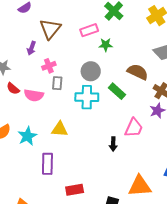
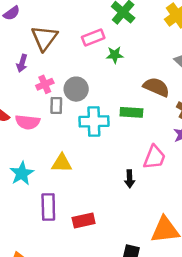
gray circle: (91, 71) -> (76, 89), moved
green rectangle: (117, 91) -> (131, 112), turned -36
red rectangle: (75, 190) -> (84, 221), moved

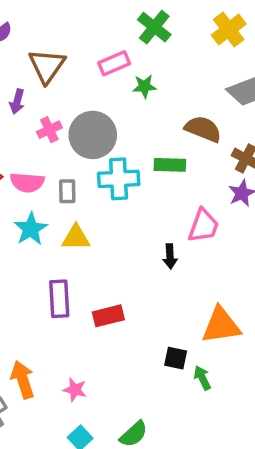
gray circle: (76, 89) -> (93, 135), size x1.4
gray rectangle: (56, 106) -> (67, 191), moved
cyan star: (22, 173) -> (31, 229), moved

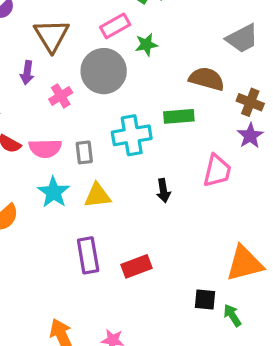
gray circle: (93, 135) -> (104, 71), moved
black arrow: (170, 256) -> (163, 191), moved

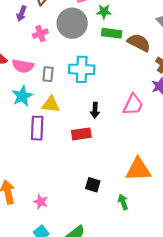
green rectangle: (179, 116) -> (112, 33), moved
purple rectangle: (88, 255) -> (37, 128), moved
red rectangle: (137, 266) -> (81, 134), moved
black square: (205, 299) -> (93, 185), moved

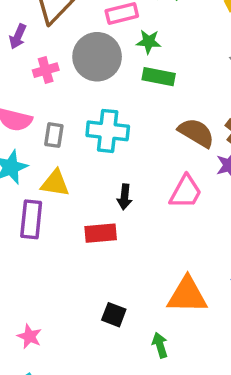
brown semicircle: (139, 43) -> (196, 133), moved

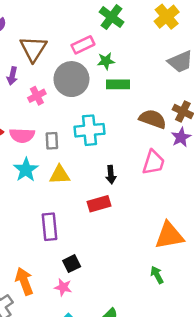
purple rectangle: (31, 219) -> (50, 227), moved
black square: (114, 315) -> (72, 264), moved, turned -36

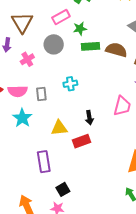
gray circle: (71, 79) -> (54, 44), size x0.7
brown semicircle: (153, 119) -> (116, 50), moved
cyan cross: (89, 130) -> (70, 84), size x0.6
yellow triangle: (60, 175) -> (59, 128), moved

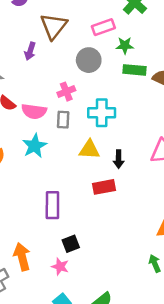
pink cross: (27, 59) -> (66, 92), moved
cyan cross: (70, 84) -> (102, 113), size x1.5
yellow triangle: (59, 128) -> (89, 150), moved

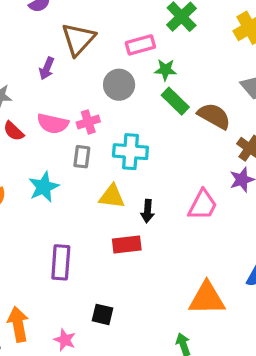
green rectangle: (135, 70) -> (175, 101), turned 35
pink semicircle: (34, 111) -> (53, 124), moved
black square: (71, 244) -> (103, 314), moved, turned 30

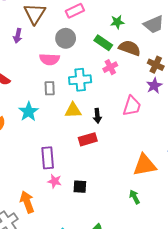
green star: (165, 70) -> (117, 22), moved
pink cross: (88, 122) -> (110, 67), moved
pink semicircle: (53, 124) -> (50, 59), moved
pink star: (65, 340) -> (55, 181), moved

